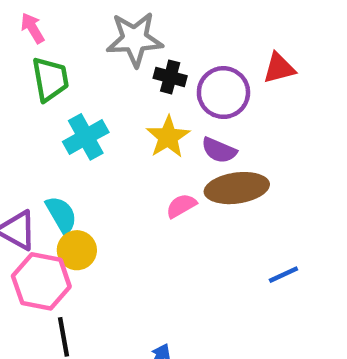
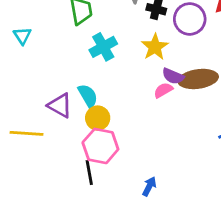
purple semicircle: (219, 150) -> (173, 76), moved
pink hexagon: (41, 281) -> (100, 146), moved

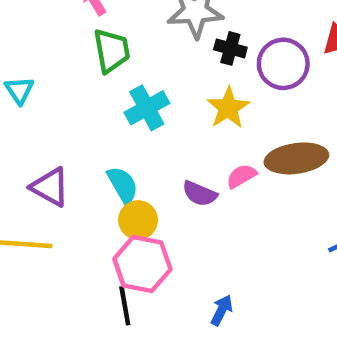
purple semicircle: (173, 76) -> (200, 194), moved
purple triangle: (60, 105) -> (50, 187), moved
blue arrow: (149, 186) -> (222, 310), moved

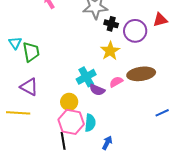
green trapezoid: (112, 51) -> (31, 52), moved
cyan cross: (147, 108) -> (86, 77), moved
cyan semicircle: (123, 185) -> (90, 123), moved, turned 36

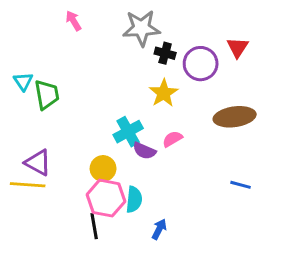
red triangle: (160, 20) -> (238, 47), turned -42
brown ellipse: (141, 74) -> (235, 117), moved
purple triangle: (29, 87) -> (38, 163), moved
blue line: (162, 113) -> (240, 185), turned 40

